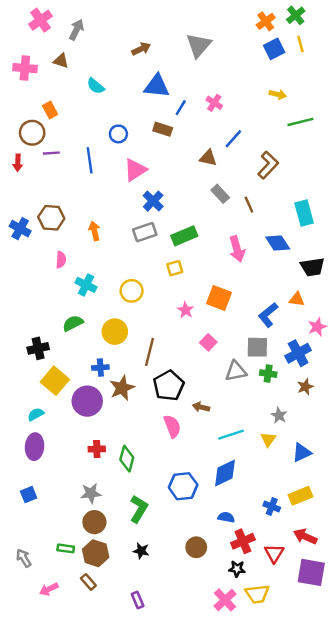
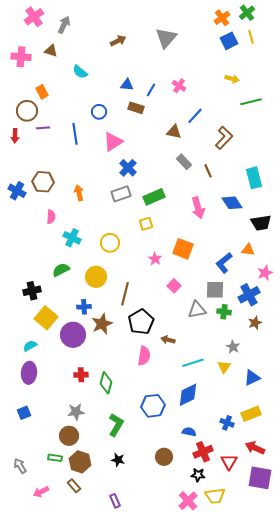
blue triangle: (157, 86) -> (127, 85), moved, size x0.6
pink semicircle: (172, 426) -> (144, 356), turned 30
brown circle: (94, 522) -> (69, 436), moved

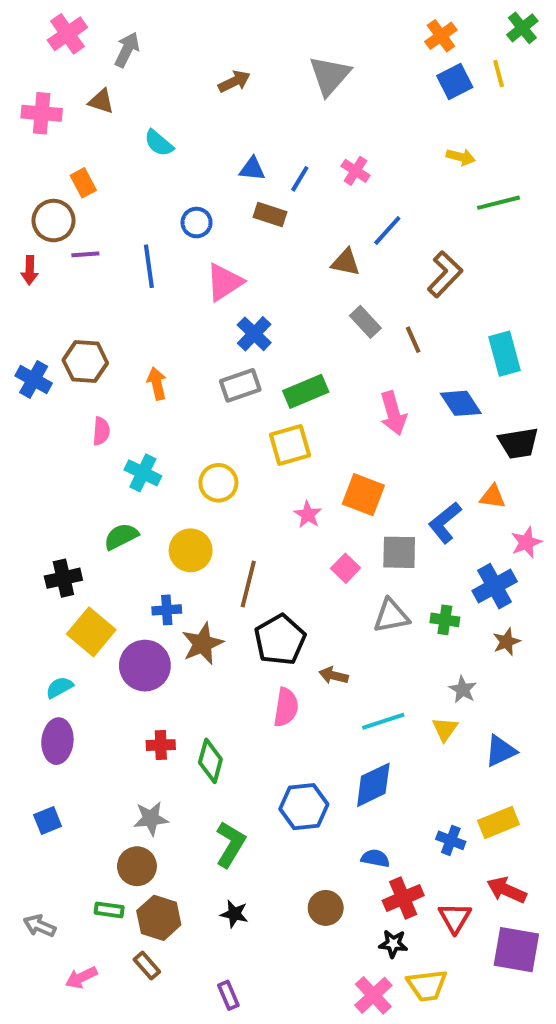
green cross: (247, 13) -> (522, 28), moved
yellow square: (146, 224) -> (290, 445), size x1.5
gray square: (215, 290) -> (399, 552), moved
gray arrow: (20, 466) -> (40, 926), turned -35

